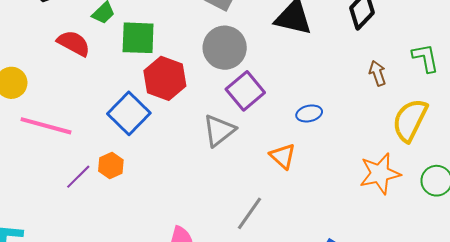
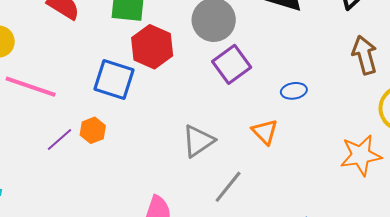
brown arrow: (377, 73) -> (365, 55), size x1.5
blue square: (129, 113) -> (114, 79), turned -30
gray triangle: (219, 130) -> (198, 141), moved

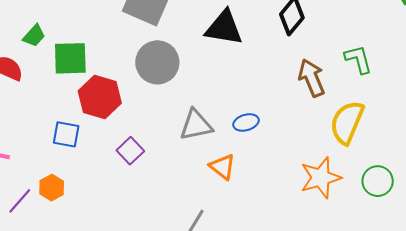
purple square: (232, 64) -> (130, 151), moved, size x0.7
blue square: (114, 79) -> (66, 134), size x0.7
gray triangle: (198, 141) -> (196, 125), moved, turned 30

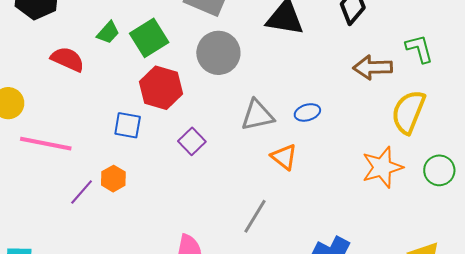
green trapezoid: (34, 36) -> (108, 33), moved
green square: (70, 58) -> (149, 38), moved, turned -30
brown arrow: (312, 78) -> (373, 67), turned -69

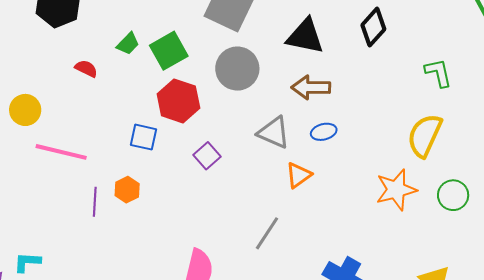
red semicircle: (68, 59) -> (86, 69), size x0.7
brown arrow: (373, 67) -> (311, 87), moved
gray triangle: (257, 115) -> (274, 132), turned 33
orange triangle: (284, 157) -> (299, 175), turned 44
purple line: (82, 192) -> (95, 202), turned -40

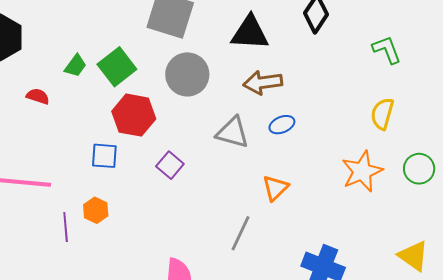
yellow semicircle: (425, 135) -> (382, 114), size x0.7
orange triangle: (299, 175) -> (275, 188), moved

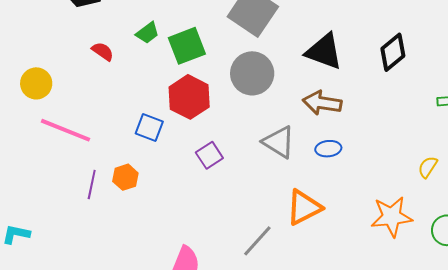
yellow semicircle: (382, 114) -> (428, 167), size x0.7
orange triangle: (275, 188) -> (304, 207), size x1.4

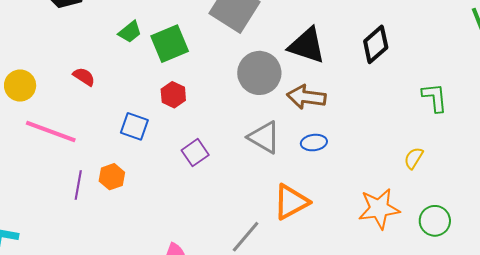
red semicircle: (103, 51) -> (84, 77), moved
gray circle: (252, 73) -> (259, 73), moved
red hexagon: (189, 97) -> (173, 95), size x0.6

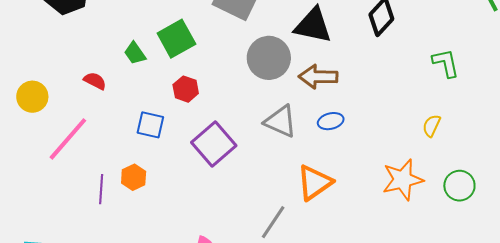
green trapezoid: (130, 32) -> (135, 53), moved, turned 100
pink line: (51, 131) -> (68, 139), turned -63
purple square: (195, 153) -> (214, 144), size x1.6

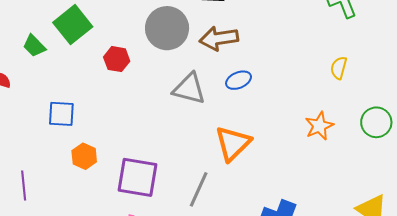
red hexagon: (186, 89) -> (117, 59), moved
purple square: (214, 144) -> (137, 177), moved, turned -30
orange hexagon: (134, 177) -> (84, 156), moved
orange star: (403, 180) -> (319, 126), size x0.7

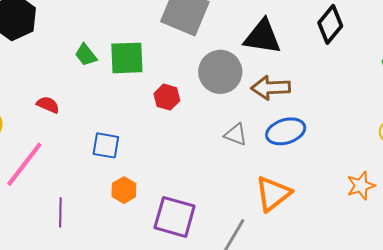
green square: (73, 25) -> (127, 58), turned 30
green trapezoid: (34, 46) -> (86, 55), moved
blue ellipse: (239, 80) -> (286, 131), size x1.5
gray triangle: (189, 89) -> (236, 134), size x0.7

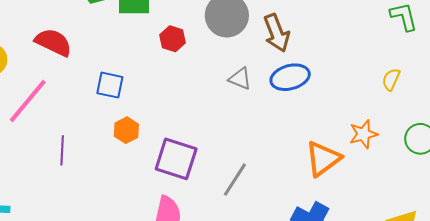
brown arrow: (271, 88) -> (277, 33), turned -111
red semicircle: (48, 105) -> (53, 42), size x1.6
orange triangle: (273, 194) -> (323, 159), moved

